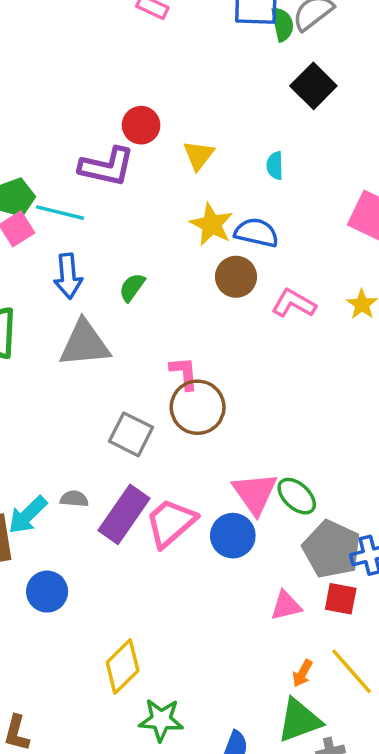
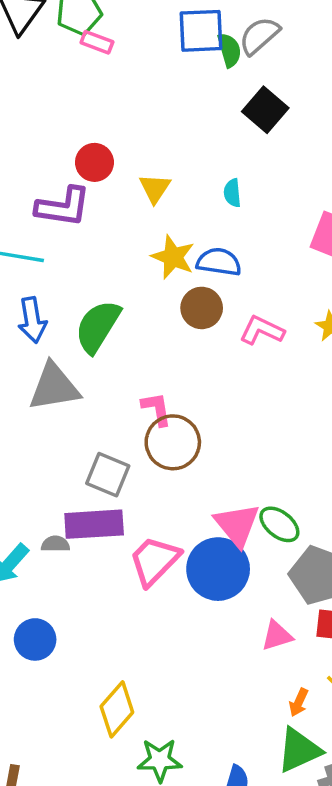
green semicircle: (132, 287) -> (98, 327), size x1.8
purple rectangle: (124, 514) -> (94, 524), moved, turned 56
blue circle: (233, 536) -> (218, 569), size x1.4

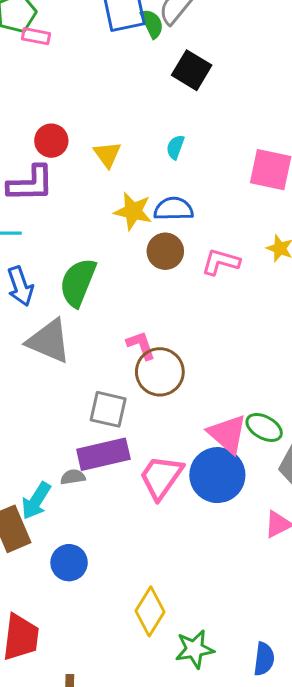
cyan semicircle: (232, 193) -> (175, 147), turned 35
gray triangle: (54, 387) -> (49, 341), turned 42

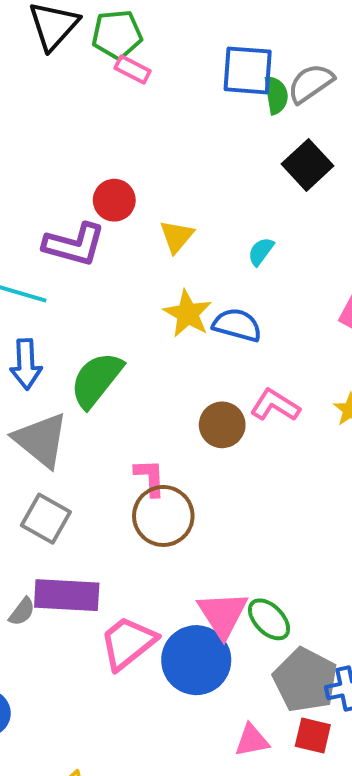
brown circle: (165, 251) -> (222, 425), moved
gray square: (108, 409) -> (46, 519), moved
gray semicircle: (73, 477) -> (22, 612), turned 120

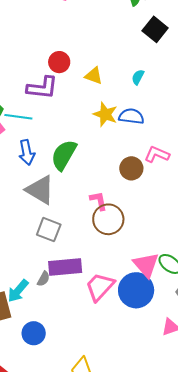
yellow triangle: (177, 236) -> (94, 76), turned -42

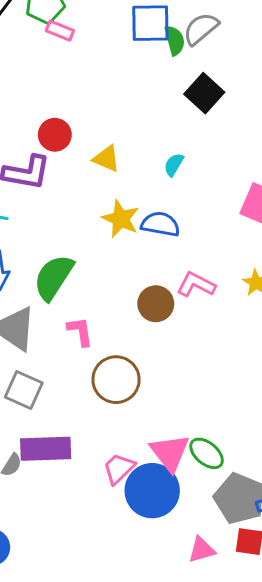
pink L-shape: (99, 201) -> (80, 331), moved
pink trapezoid: (100, 287) -> (119, 469), moved, size x0.7

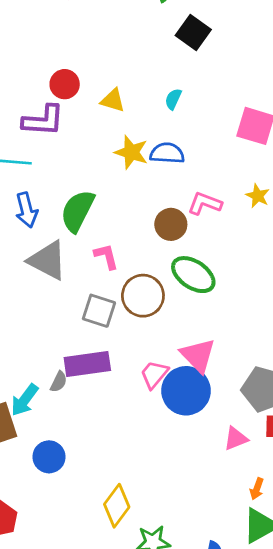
gray square: (24, 390) -> (99, 311), moved
green ellipse: (207, 453) -> (193, 275), moved, size x1.4

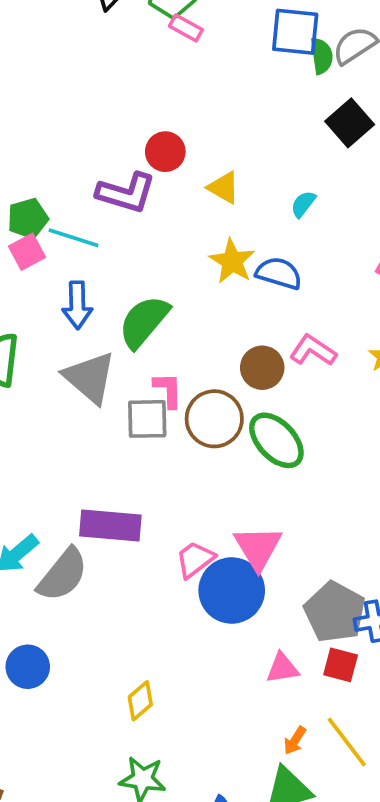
brown circle: (143, 296) -> (214, 419), moved
gray square: (99, 311) -> (147, 419), moved, turned -32
gray semicircle: (59, 382) -> (63, 575), moved, size x2.0
blue circle: (49, 457) -> (28, 667), moved
yellow diamond: (117, 506) -> (140, 701), moved, size x0.7

